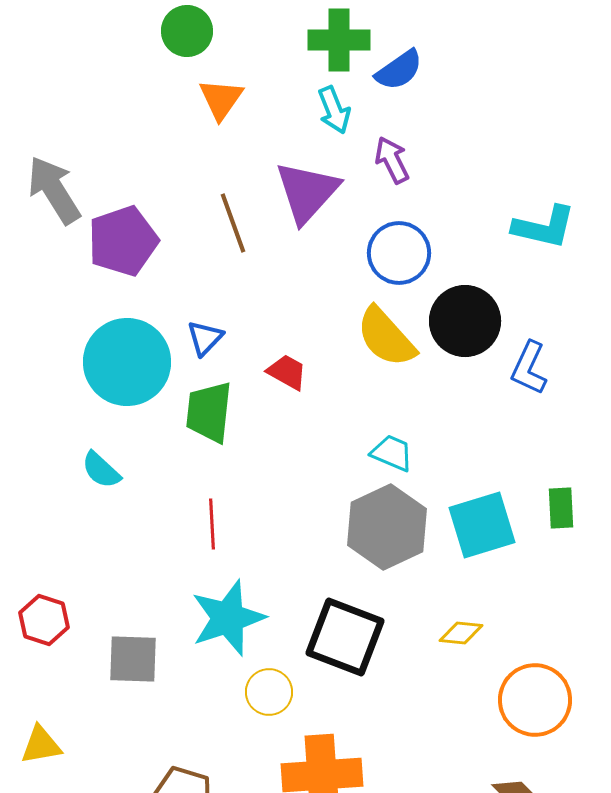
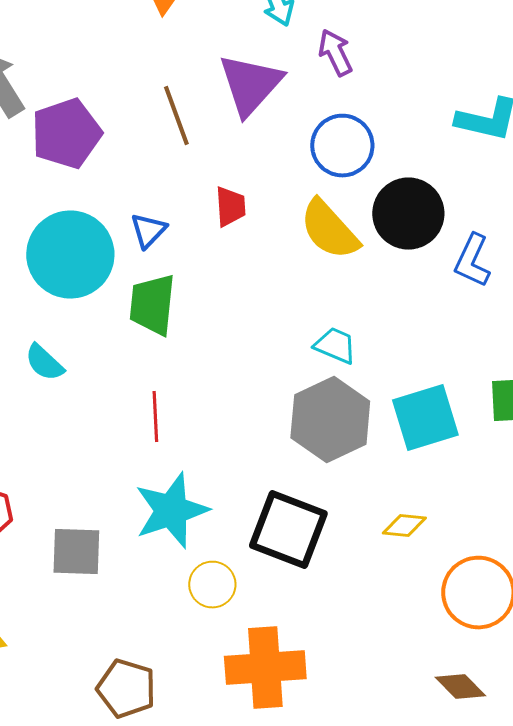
red trapezoid: (287, 372) -> (230, 207), moved, turned 57

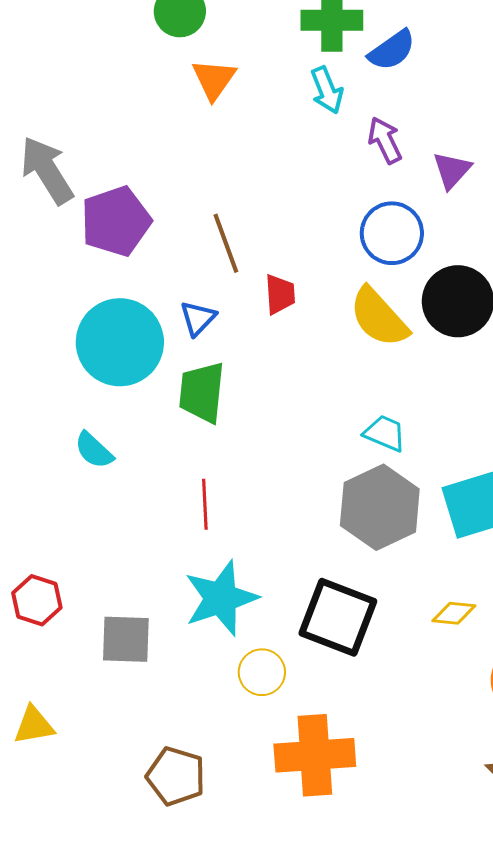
purple triangle: (250, 85) -> (452, 170), moved, size x0.6
brown line: (176, 116) -> (226, 243), moved

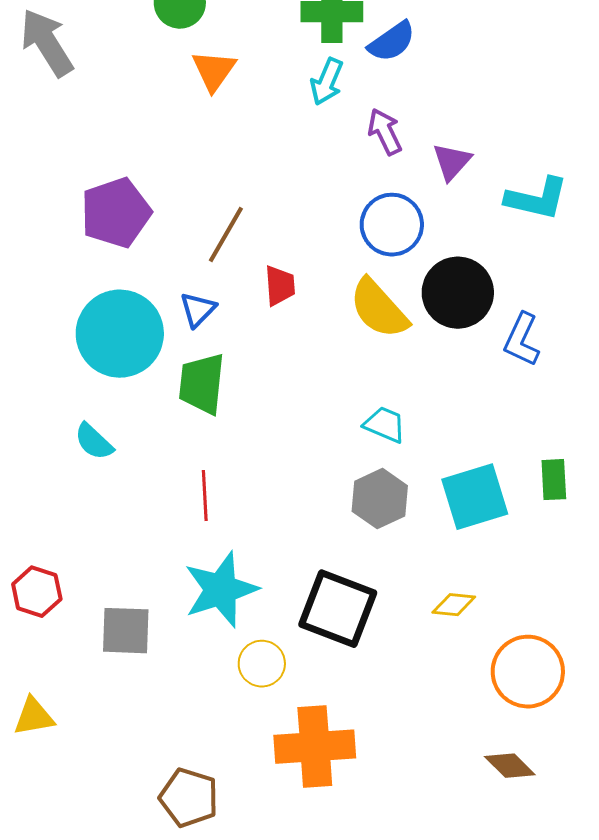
cyan arrow: (327, 90) -> (327, 82), turned 45
gray arrow: (47, 170) -> (47, 43), moved
brown line: (226, 243) -> (226, 235), turned 50
gray hexagon: (380, 507) -> (380, 499), size x0.7
brown pentagon: (176, 776) -> (189, 798), moved

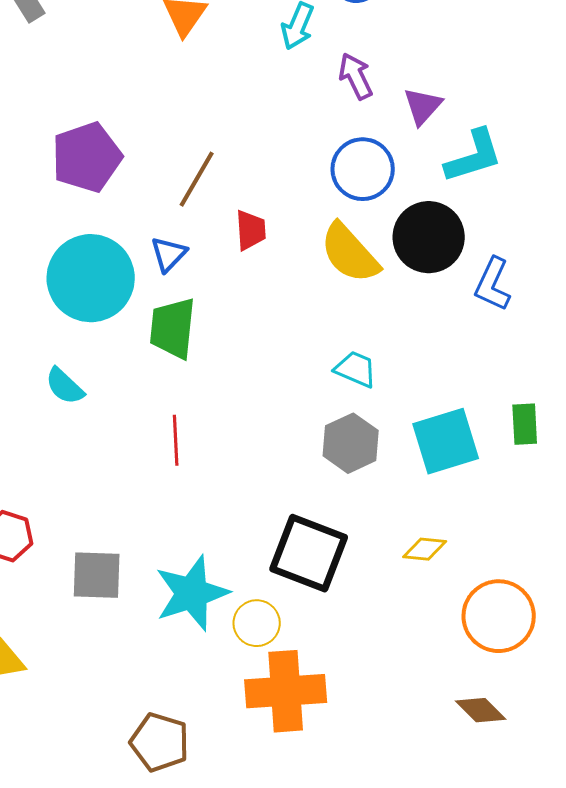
cyan L-shape: (537, 199) -> (474, 156), moved, turned -30
cyan star: (221, 590) -> (192, 593), moved
yellow circle: (262, 664) -> (257, 623), moved

